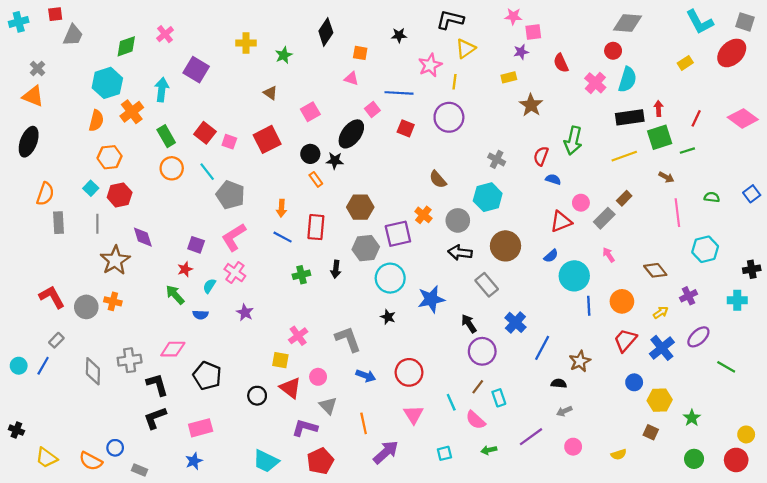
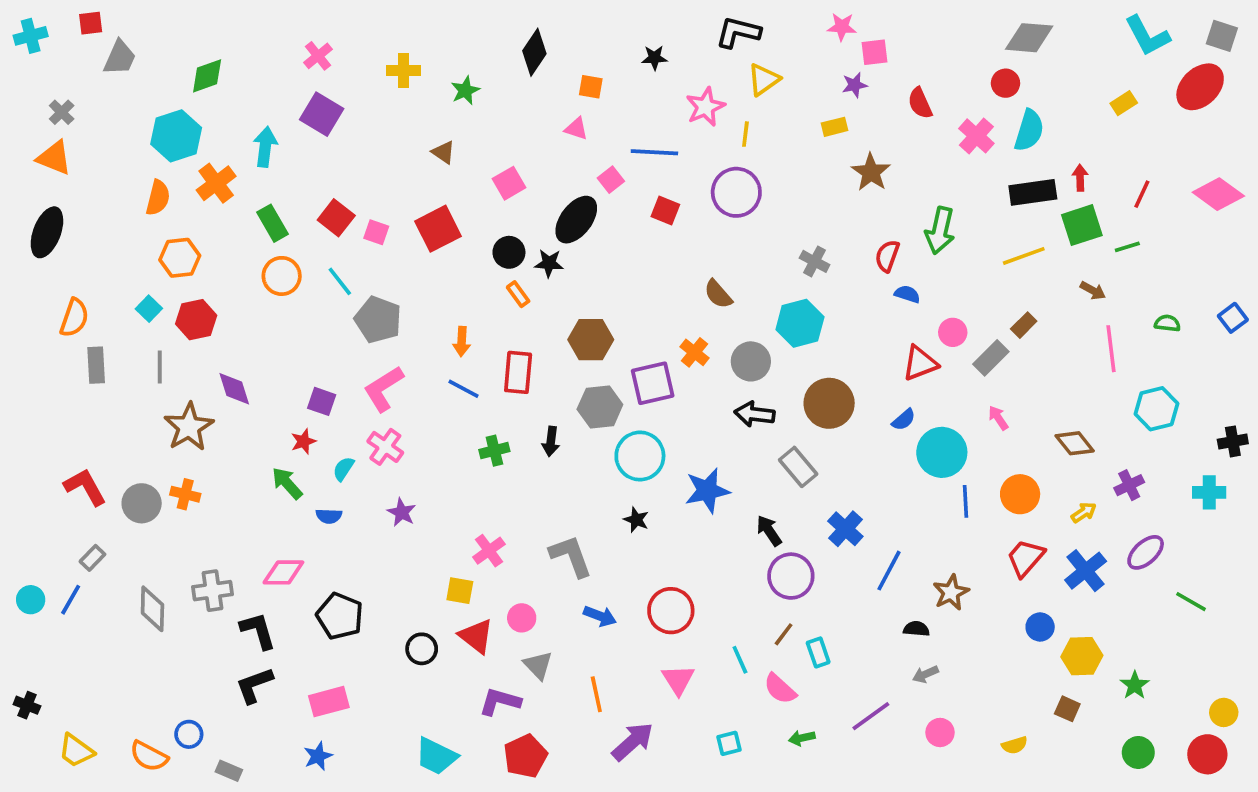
pink cross: (165, 34) -> (318, 56), moved

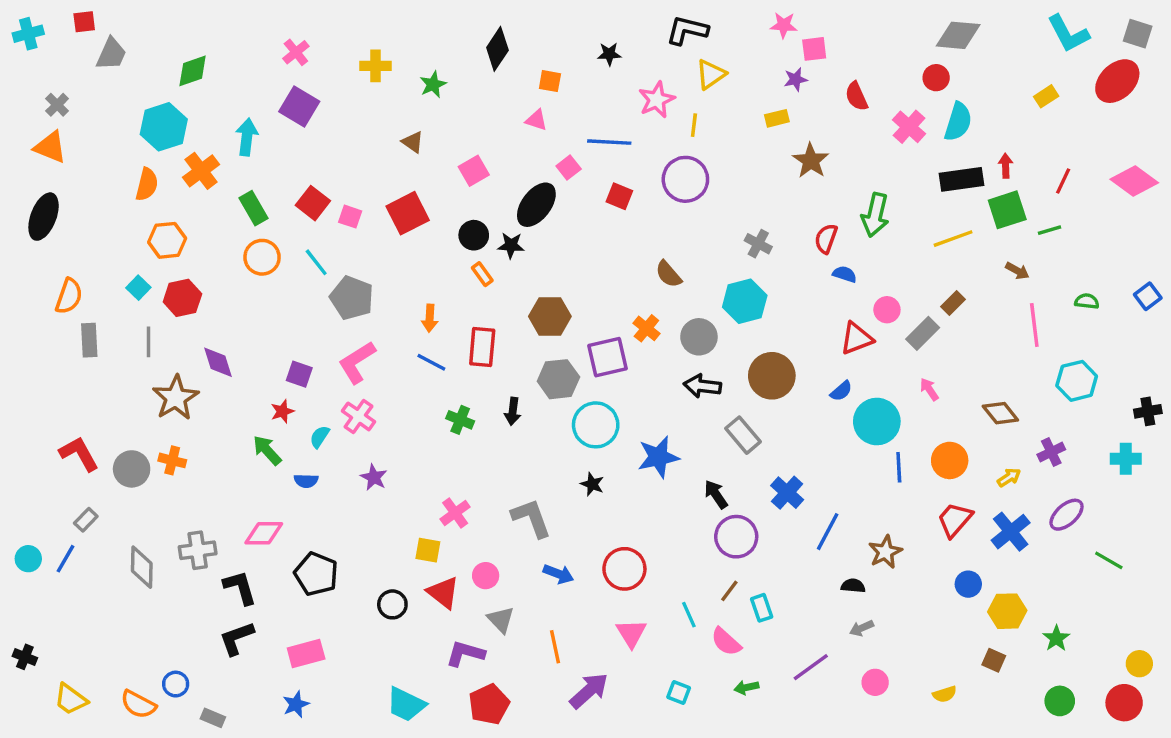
green cross: (494, 451) -> (460, 420), turned 36
cyan square: (729, 743) -> (679, 692), turned 35

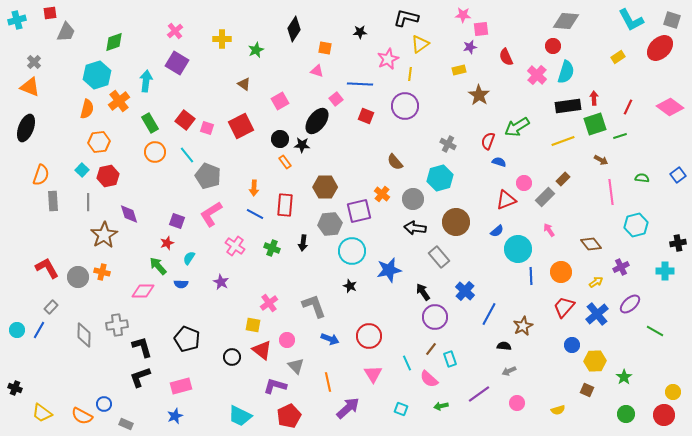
green arrow: (875, 215) -> (517, 127), turned 45
pink cross: (359, 416) -> (235, 246), moved
pink diamond: (264, 533) -> (143, 291), moved

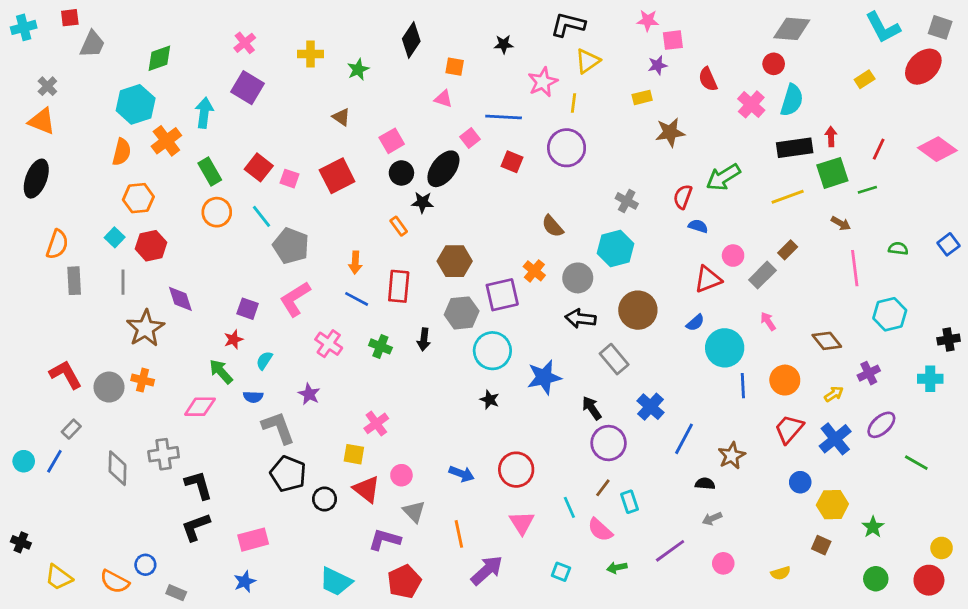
brown star: (479, 95) -> (670, 132), turned 30
black circle: (280, 139) -> (401, 173), moved
gray L-shape: (314, 306) -> (278, 428), moved
black pentagon: (187, 339) -> (288, 474), moved

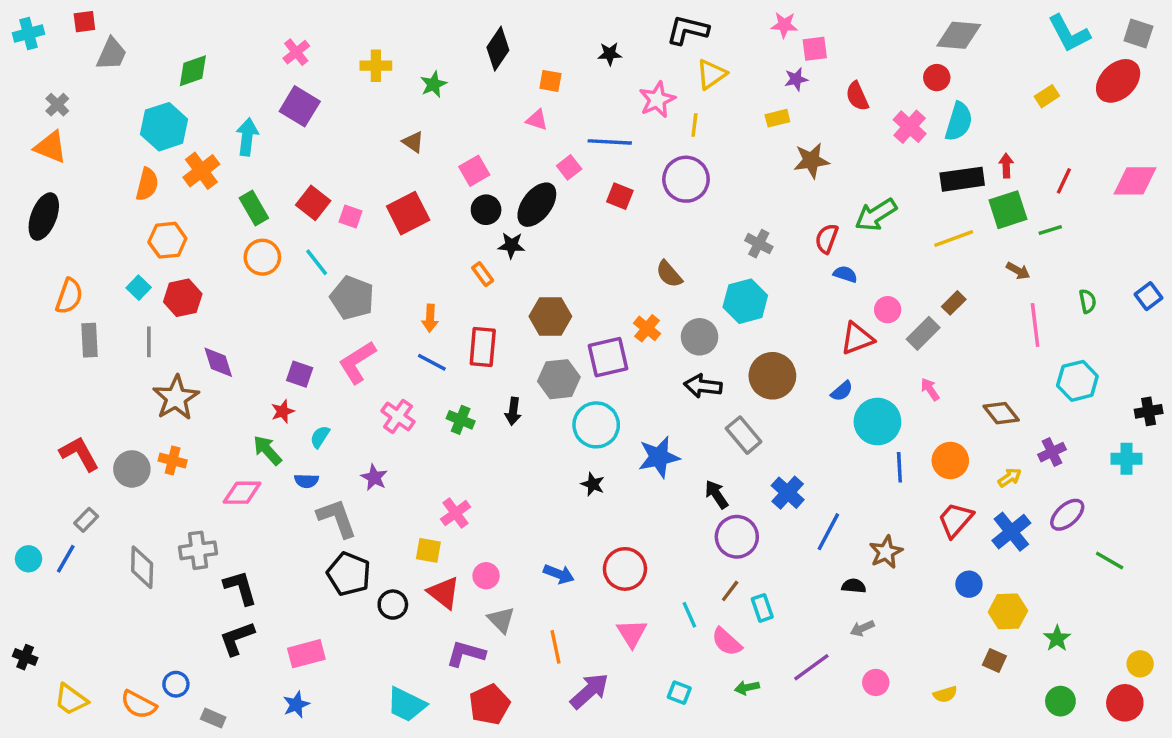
pink diamond: (937, 149) -> (1135, 181), turned -36
green semicircle: (898, 249) -> (1088, 301), turned 72

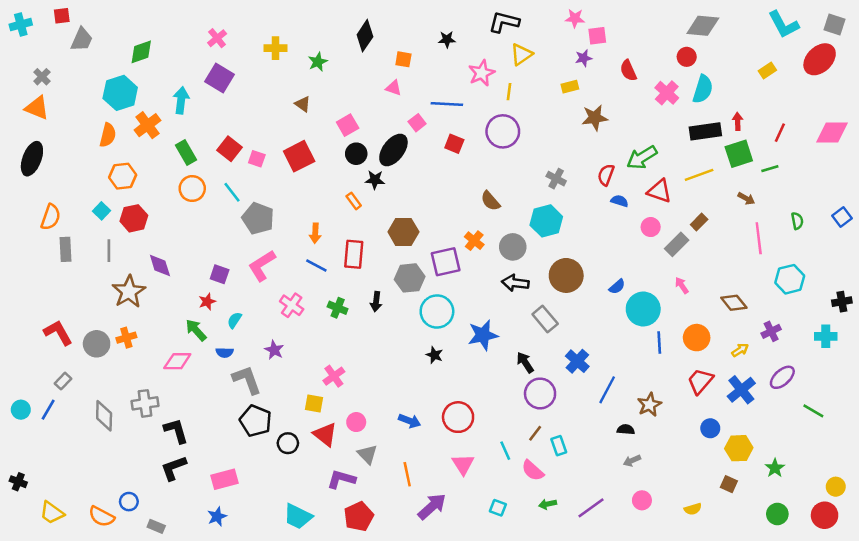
red triangle: (857, 338) -> (659, 191), moved, turned 40
orange cross: (173, 461) -> (126, 338), turned -30
purple line: (811, 667) -> (591, 508), moved

